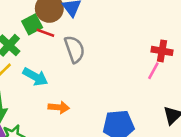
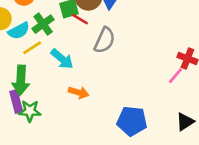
gray semicircle: (74, 49) -> (105, 40), turned 32

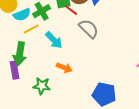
gray semicircle: (105, 40) -> (89, 29), turned -75
green star: (30, 111) -> (42, 86), moved

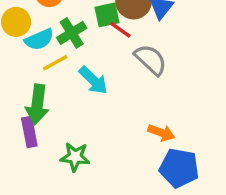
orange arrow: (64, 68) -> (161, 133), moved

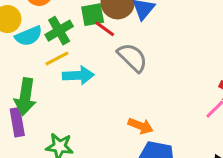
yellow line: (55, 63) -> (57, 58), moved
cyan arrow: (93, 80) -> (78, 75), turned -48

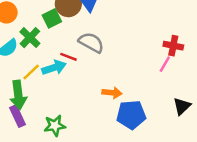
red line: (105, 29) -> (69, 57), moved
yellow line: (57, 58) -> (31, 72), moved

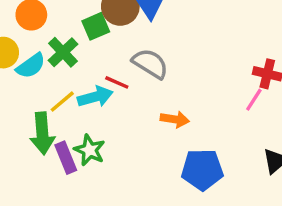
orange arrow: (112, 93) -> (175, 119), moved
purple rectangle: (18, 116) -> (66, 158), moved
green star: (55, 126) -> (90, 150), moved, turned 30

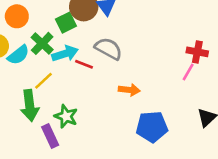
cyan arrow: (95, 97) -> (65, 54), moved
purple rectangle: (66, 158) -> (50, 136), moved

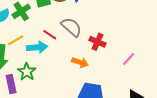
red cross: (197, 52) -> (97, 42), moved
cyan arrow: (65, 54) -> (37, 47), moved

